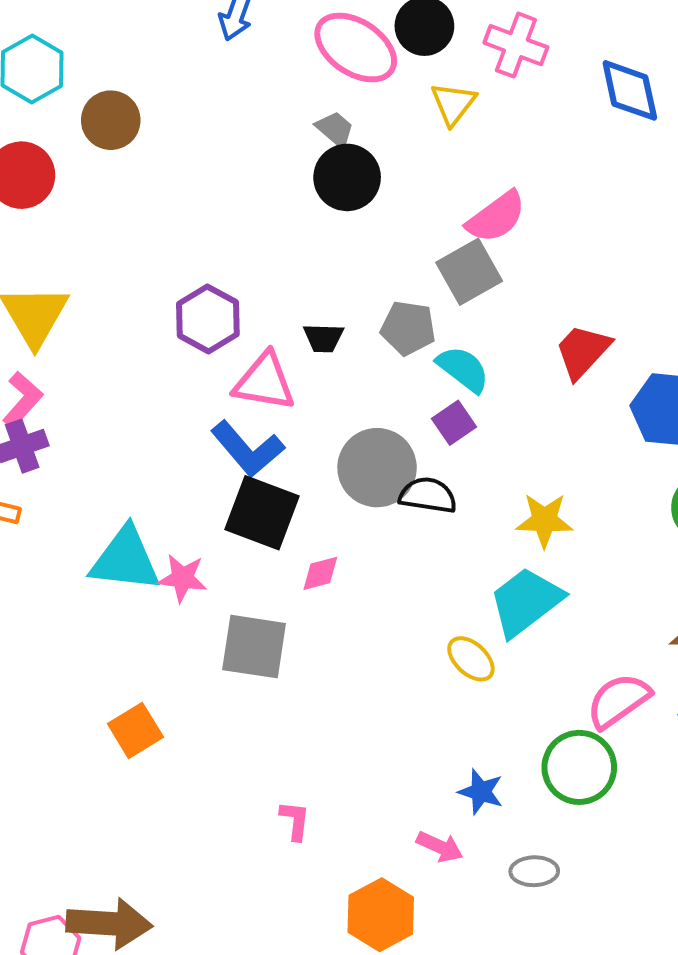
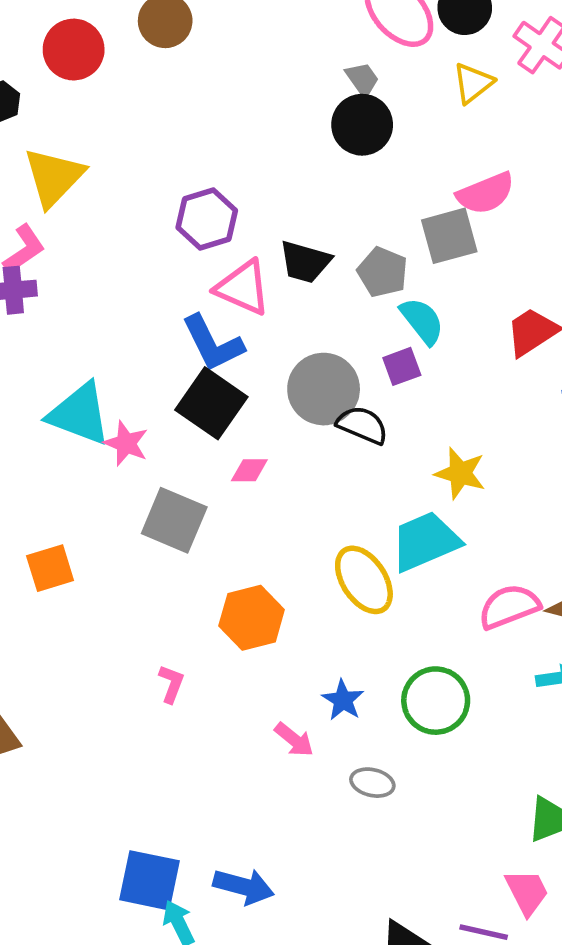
black trapezoid: (323, 338) -> (305, 262), size x1.4
yellow ellipse: (471, 659) -> (364, 580), size x1.5
pink semicircle: (618, 701) -> (509, 607), moved
orange hexagon: (381, 915) -> (252, 618), moved

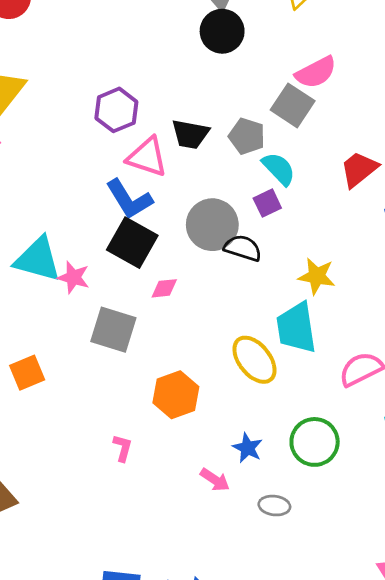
gray square: (449, 236) -> (293, 105), turned -36
cyan trapezoid: (425, 541) -> (296, 328), turned -70

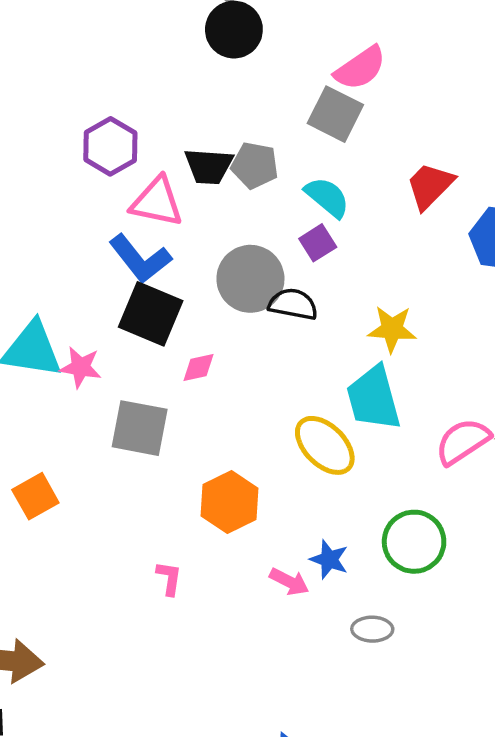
gray pentagon: (247, 136) -> (255, 165), moved
pink arrow: (215, 480) -> (289, 582), moved

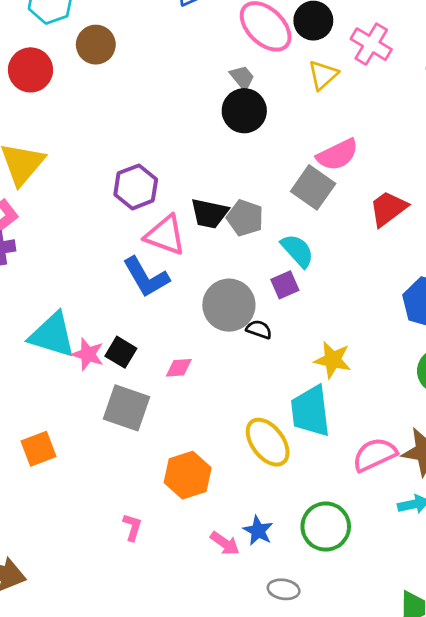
red trapezoid: (430, 186) -> (388, 209), moved
black semicircle: (293, 304) -> (259, 329), size x0.7
black square: (151, 314) -> (121, 352), moved, size x0.6

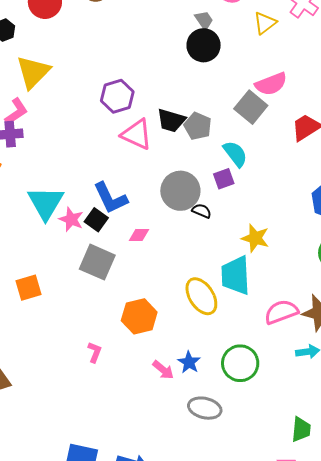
blue L-shape: (146, 277) -> (110, 198), moved
cyan triangle: (52, 335) -> (46, 203), turned 39
gray ellipse: (284, 589) -> (205, 408), size x1.4

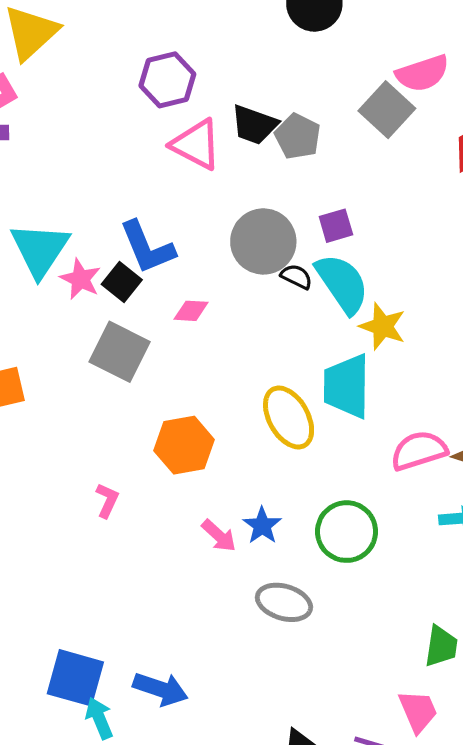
cyan semicircle: (235, 154) -> (342, 284), moved, size x1.4

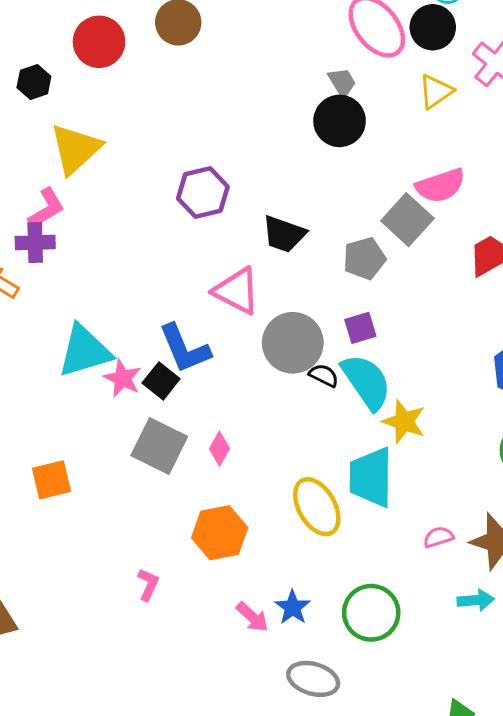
gray pentagon: (298, 136) -> (364, 258), moved, turned 30
pink triangle: (196, 144) -> (237, 291), moved
cyan triangle: (40, 249) -> (85, 351), turned 40
pink diamond: (191, 311) -> (220, 449), moved, turned -64
pink semicircle: (419, 451) -> (438, 537), size x0.6

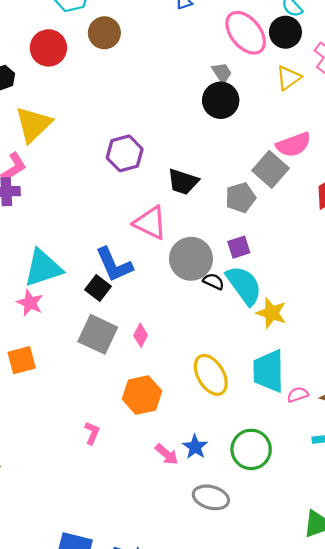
pink star: (123, 378) -> (30, 303), moved
cyan trapezoid: (371, 477) -> (269, 371), moved

